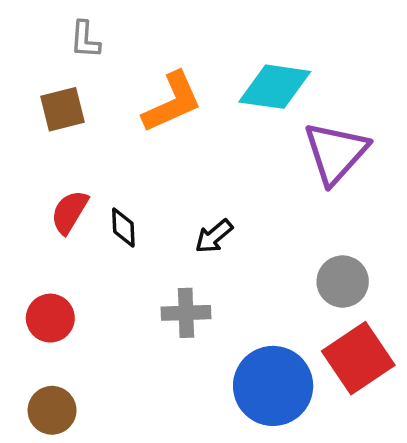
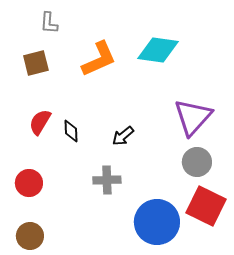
purple triangle: (336, 153) -> (193, 117), moved
red square: (358, 358) -> (206, 206), turned -30

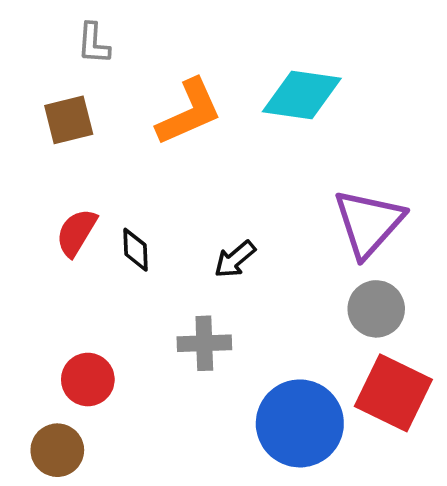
red circle: (29, 183) -> (88, 380), moved

